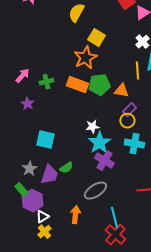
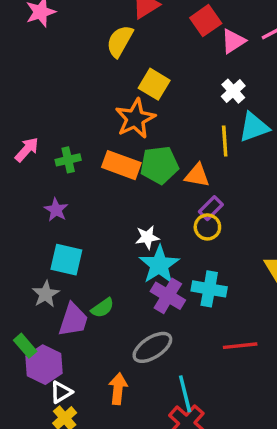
purple star: (27, 104) -> (56, 210), moved
cyan cross: (134, 144) -> (209, 289), moved
gray star: (29, 169) -> (46, 294), moved

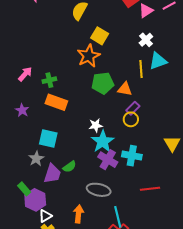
orange rectangle: (121, 165) -> (56, 102), moved
purple star: (56, 210) -> (22, 110), moved
gray ellipse: (152, 347) -> (99, 190), turned 45

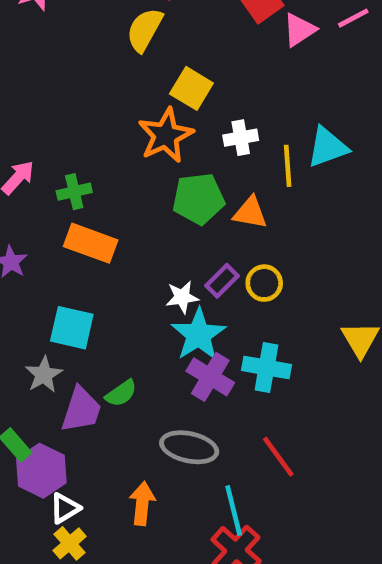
white cross: (146, 40) -> (241, 138), moved, turned 32
purple rectangle: (133, 108) -> (222, 281), moved
red line: (150, 189) -> (278, 457), moved, turned 60

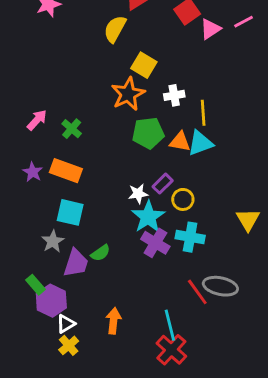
cyan triangle: (327, 147) -> (200, 143), moved
green cross: (74, 192) -> (72, 129), turned -36
orange rectangle: (91, 243) -> (66, 171), moved
yellow circle: (264, 283) -> (183, 199), moved
gray ellipse: (189, 447) -> (220, 286), moved

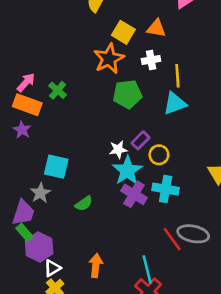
orange triangle: (180, 142) -> (156, 28), moved
orange rectangle: (66, 171) -> (27, 105), moved
purple trapezoid: (76, 263) -> (23, 213), moved

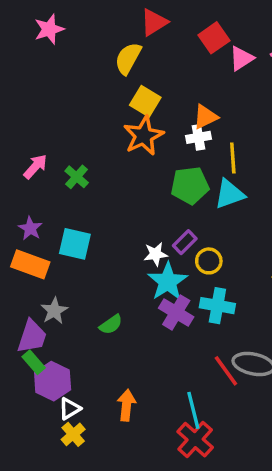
orange triangle: (156, 28) -> (205, 117), moved, turned -36
yellow square: (123, 32) -> (145, 101), moved
green pentagon: (127, 94) -> (190, 185), moved
orange rectangle: (27, 105) -> (30, 264), moved
cyan square: (56, 167) -> (75, 244), moved

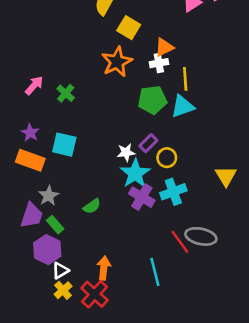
yellow square: (145, 101) -> (129, 28), moved
cyan cross: (217, 306) -> (173, 192), turned -30
green rectangle: (34, 362) -> (55, 225), moved
red cross: (195, 440) -> (95, 294), moved

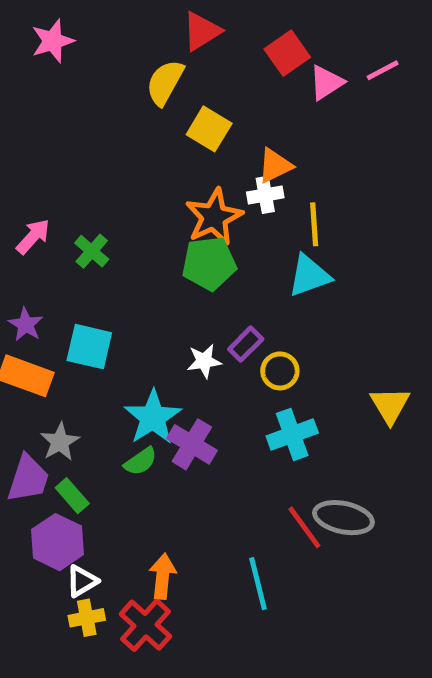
orange star: (117, 62) -> (214, 217), moved
green pentagon: (152, 100) -> (209, 263), moved
cyan star: (135, 173) -> (153, 417), moved
purple cross: (142, 197) -> (192, 444), moved
yellow cross: (63, 290) -> (87, 618), turned 30

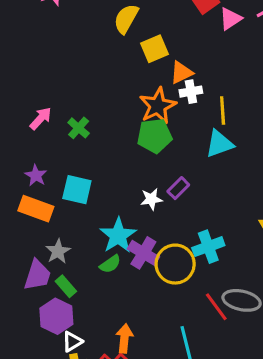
yellow square: (209, 129) -> (155, 49), turned 36
orange triangle: (275, 166) -> (181, 73), moved
yellow circle: (280, 371) -> (175, 264), moved, size x1.6

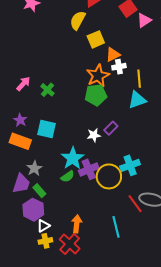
purple cross: (143, 253) -> (89, 169), turned 36

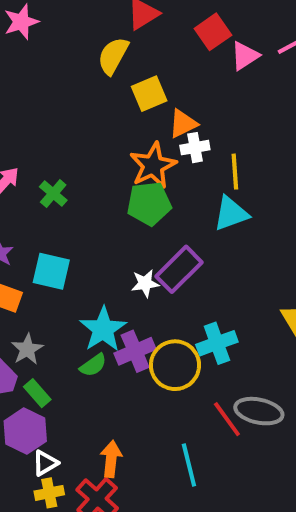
purple rectangle: (111, 128) -> (179, 269), size x1.6

